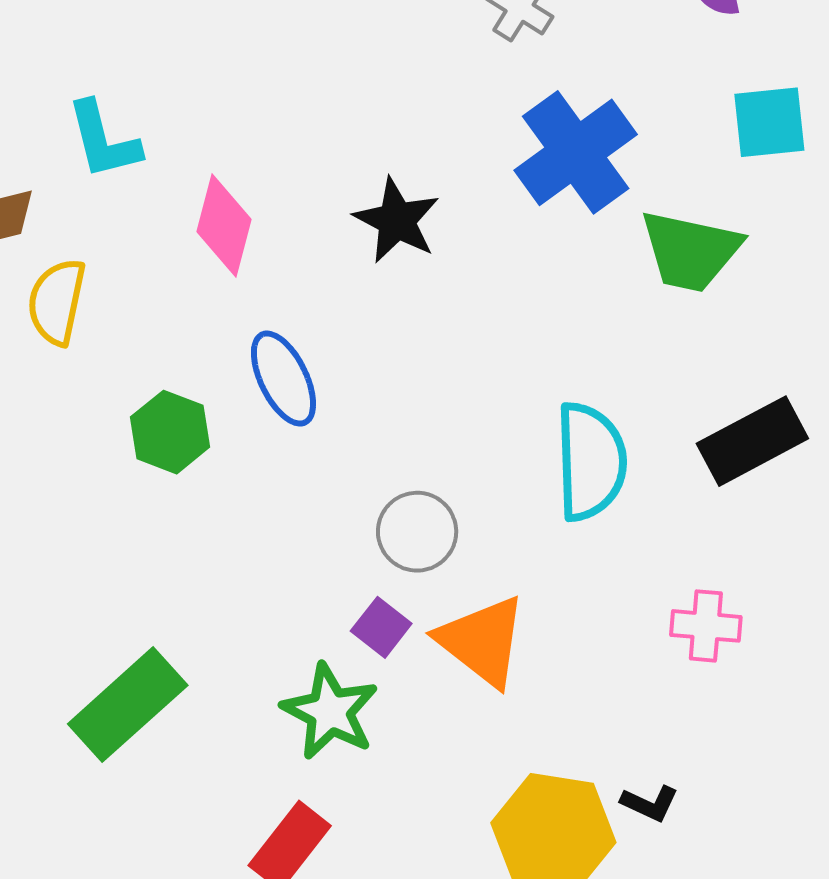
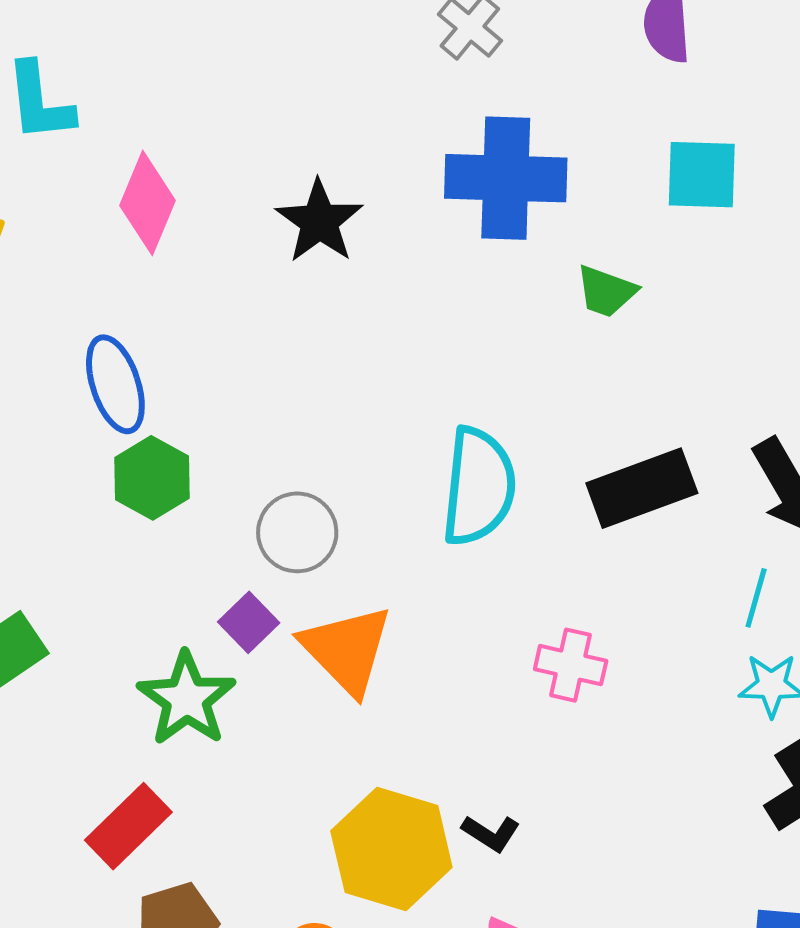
blue cross: (576, 152) -> (506, 178), turned 30
green trapezoid: (690, 251) -> (606, 291), size x0.6
blue ellipse: (283, 379) -> (115, 384), moved
green hexagon: (170, 432) -> (152, 478), moved

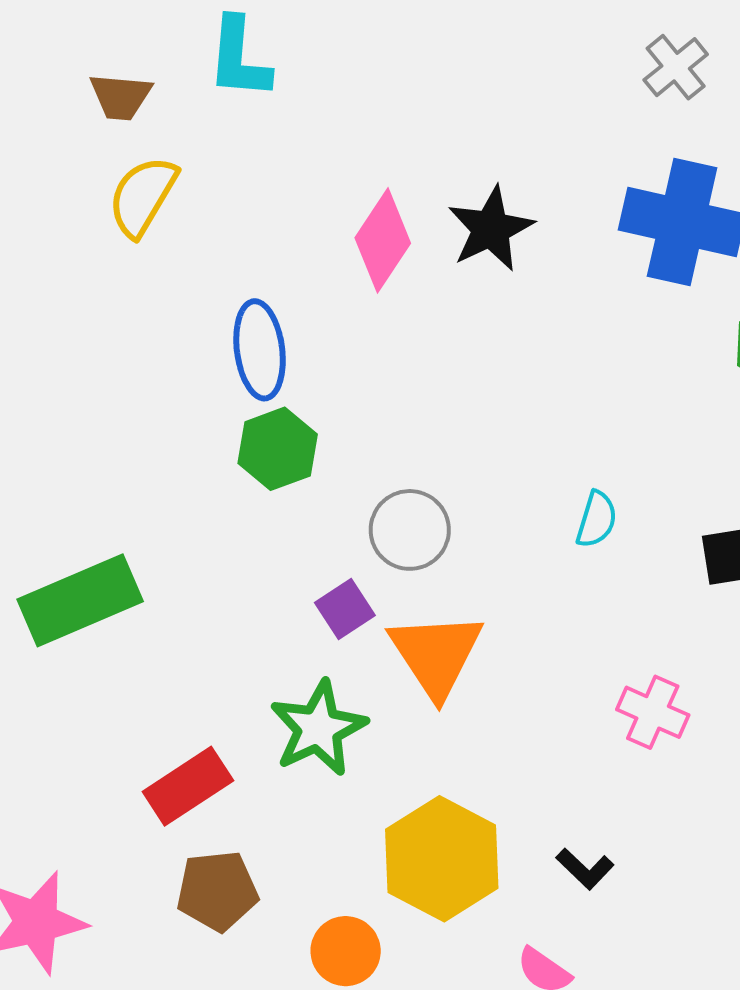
pink diamond: (147, 203) -> (383, 240), moved
cyan semicircle: (479, 486) -> (597, 519), size x0.5
green star: (187, 699) -> (318, 728), moved
black L-shape: (491, 833) -> (585, 869), moved

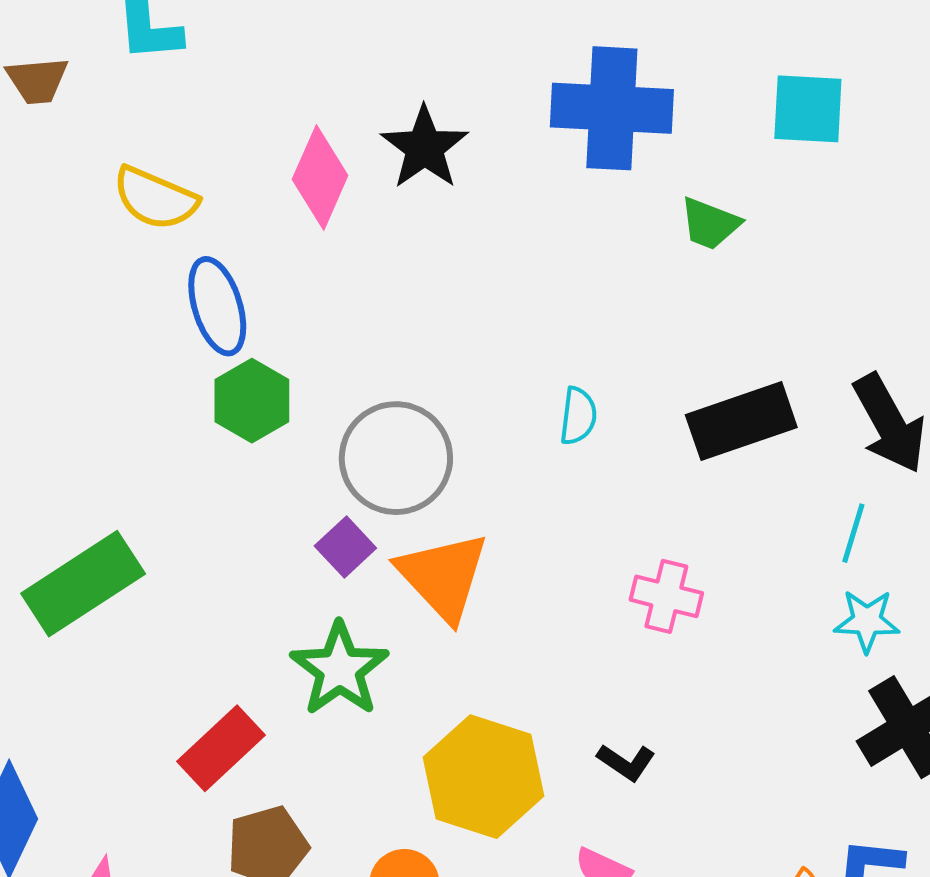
yellow semicircle: (143, 196) -> (155, 198), moved, turned -88
gray circle: (410, 530) -> (396, 458), size x1.4

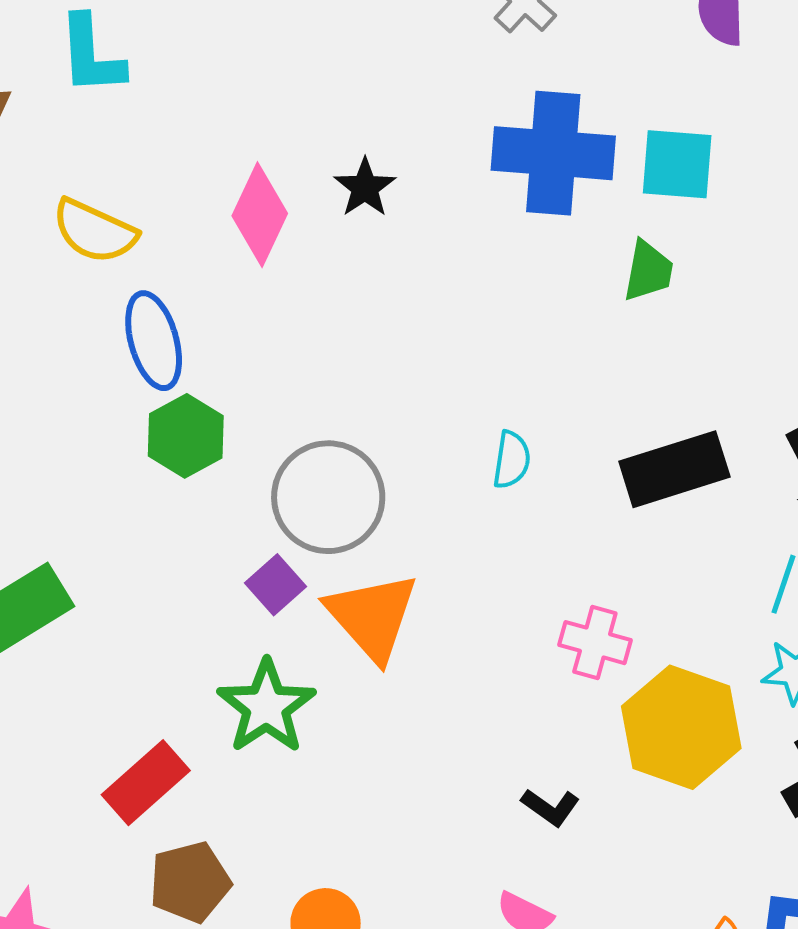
cyan square: (808, 109) -> (677, 164), moved
black star: (425, 148) -> (365, 188), size x0.7
green trapezoid: (710, 224) -> (648, 271), turned -102
yellow hexagon: (484, 777) -> (681, 727), moved

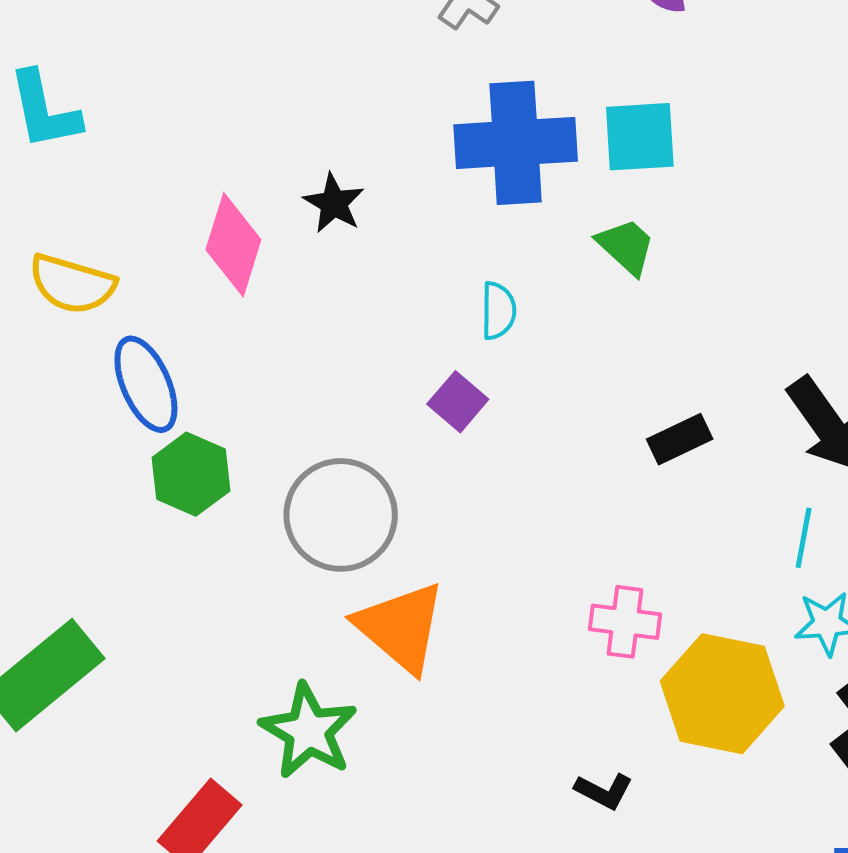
green trapezoid: (648, 271) -> (626, 246), turned -50
cyan semicircle: (512, 460) -> (498, 311), moved
black rectangle: (674, 469) -> (680, 439), size x0.6
purple square: (275, 585) -> (458, 402), moved

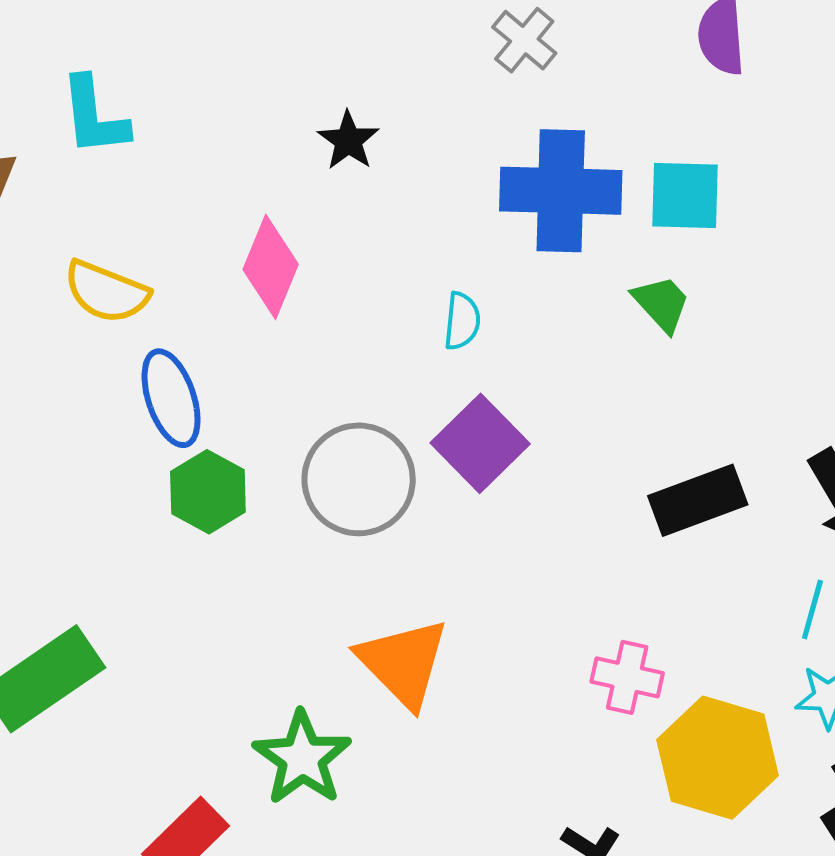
black star: (334, 203) -> (348, 141), moved
cyan semicircle: (498, 311) -> (462, 321), moved
purple square: (458, 402) -> (480, 443), size x1.6
black rectangle: (680, 439) -> (698, 500), size x1.5
gray circle: (341, 515) -> (359, 479), moved

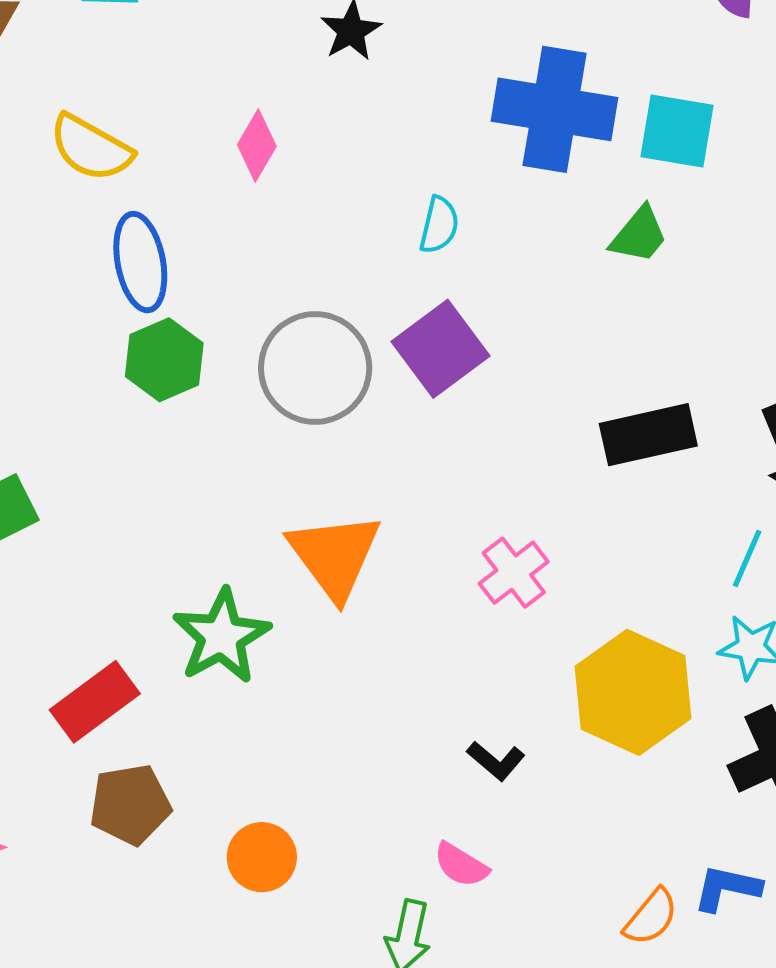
pink diamond: (271, 267) -> (257, 146), size x0.7
green trapezoid: (661, 304) -> (639, 235), turned 74
pink cross: (627, 677) -> (514, 573), moved, turned 32

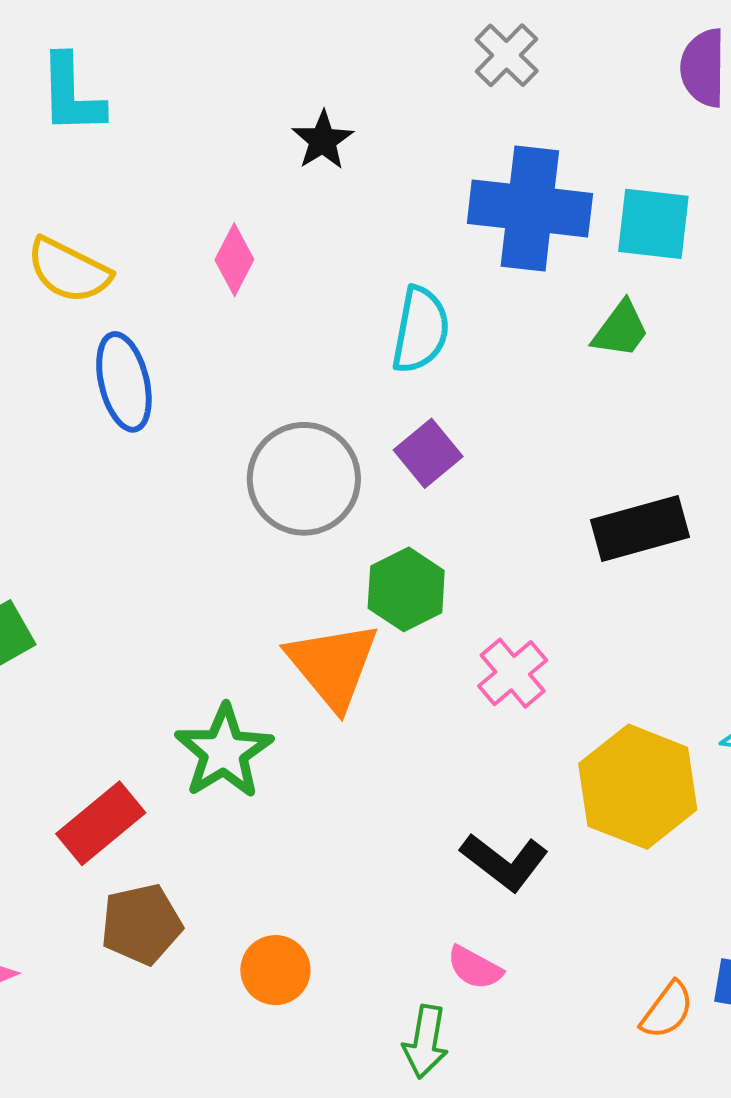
cyan semicircle: (439, 225) -> (421, 330), size x1.5
purple square: (440, 349) -> (428, 453), size x0.7
green hexagon: (164, 360) -> (406, 589), moved
black L-shape: (496, 761) -> (504, 862), size x1.5

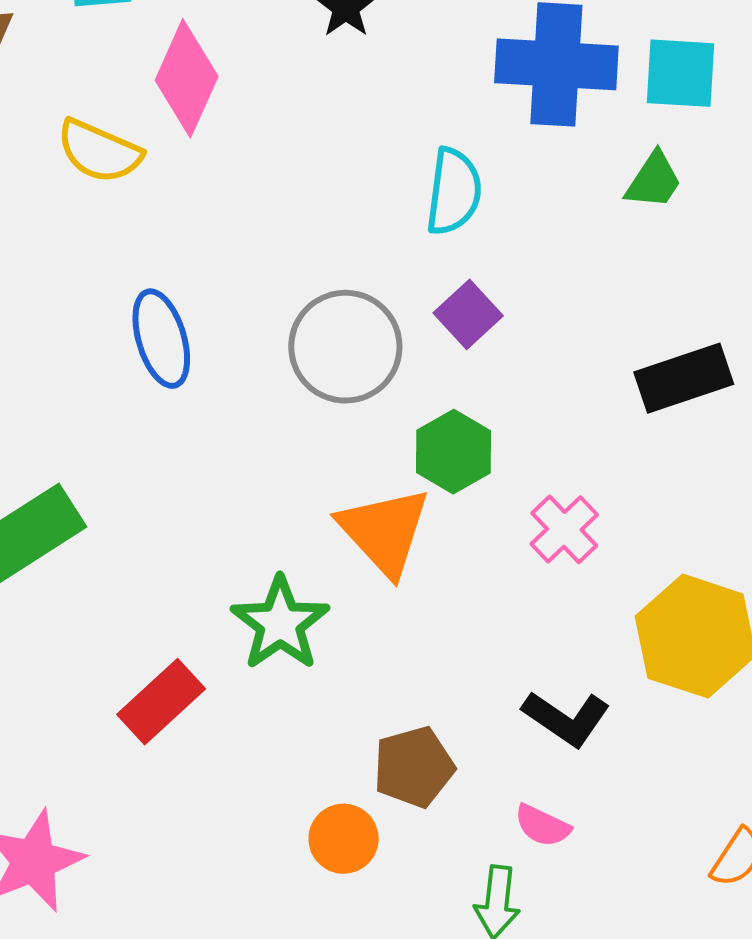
pink diamond: (234, 260) -> (187, 78), moved, size x1.6
blue ellipse: (124, 382) -> (161, 339), moved
brown pentagon: (141, 924) -> (414, 767), moved

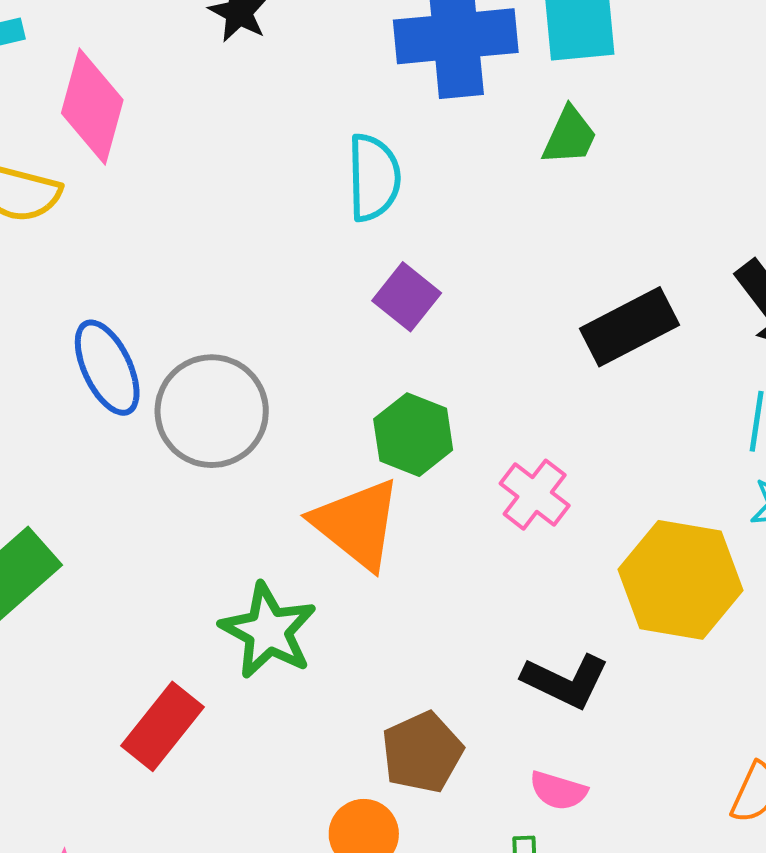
gray circle: (345, 347) -> (212, 411), moved

